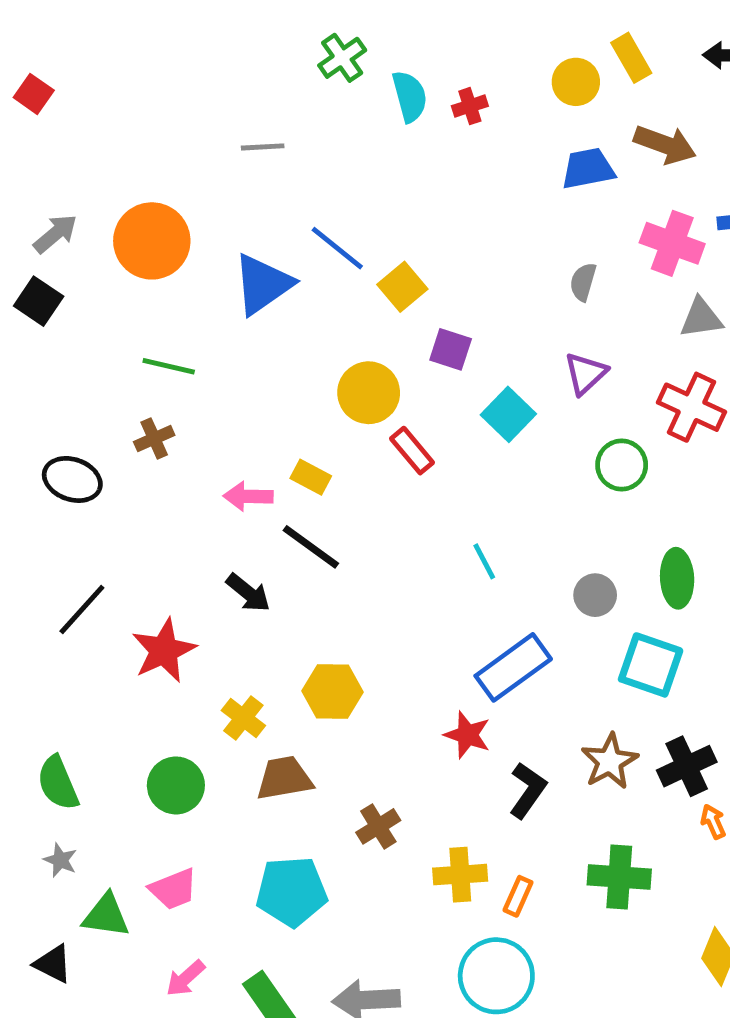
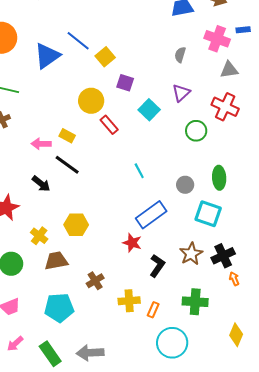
cyan circle: (496, 976) -> (172, 343), moved

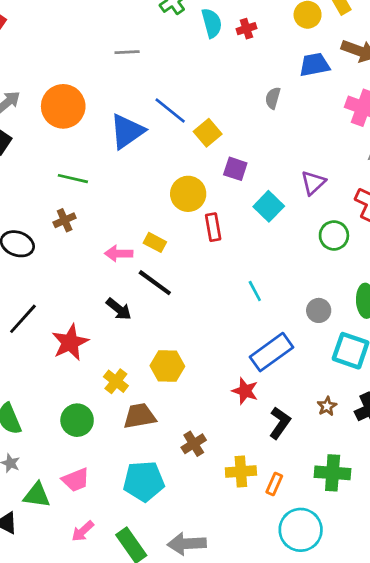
gray semicircle: (180, 55) -> (273, 98), moved
red rectangle: (109, 125) -> (213, 227), turned 30
brown star: (191, 254) -> (327, 406), size x0.6

